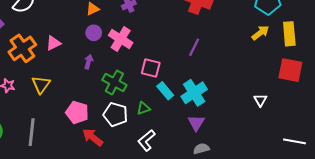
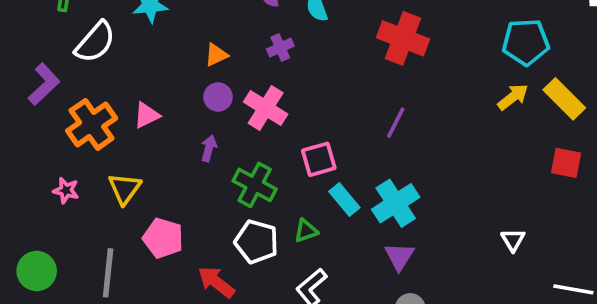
yellow rectangle: (289, 34) -> (564, 99), turned -40
pink square: (151, 68) -> (319, 159), turned -30
red square: (290, 70) -> (566, 163), size x0.7
white triangle: (260, 100) -> (513, 240), moved
pink pentagon: (77, 112) -> (163, 238), moved

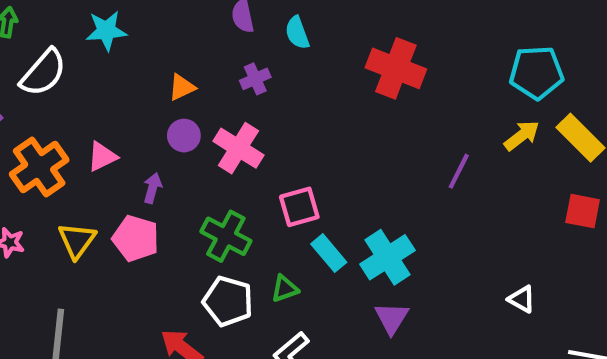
purple line: (396, 123) -> (459, 171), moved
purple arrow: (209, 148) -> (152, 188), moved
pink pentagon: (163, 238) -> (136, 238), moved
white triangle: (513, 240) -> (522, 299), turned -30

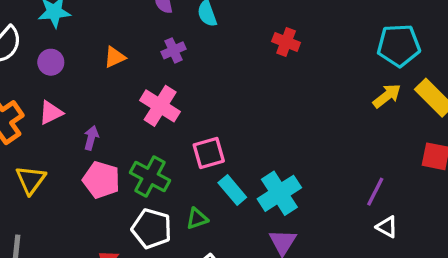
red cross: (396, 68) -> (286, 42), size x0.6
purple circle: (184, 136) -> (51, 62), moved
purple line: (459, 171) -> (375, 192), moved
pink pentagon: (136, 238) -> (101, 180), moved

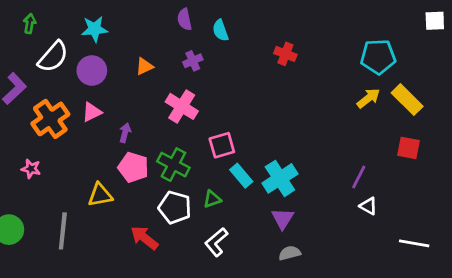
purple circle: (51, 62) -> (92, 71), size x1.4
yellow triangle: (31, 180) -> (100, 195), moved, turned 44

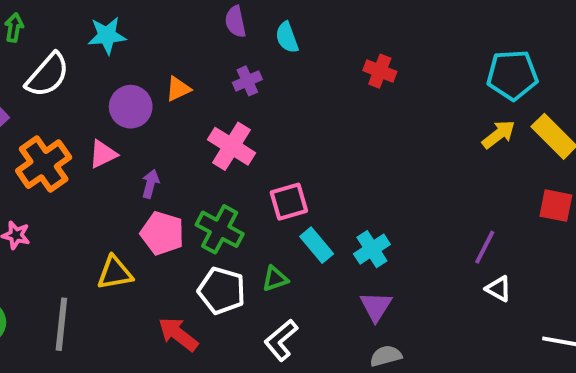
purple circle: (92, 71) -> (131, 107), moved
cyan cross: (280, 178) -> (372, 249), size x0.7

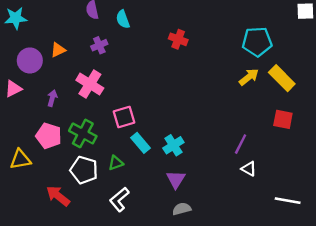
purple arrow: (150, 184) -> (52, 98), moved

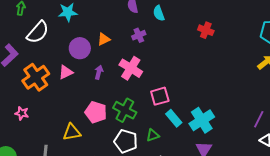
purple arrow: (52, 98) -> (99, 72), moved
cyan cross: (173, 145) -> (202, 120), size x1.4

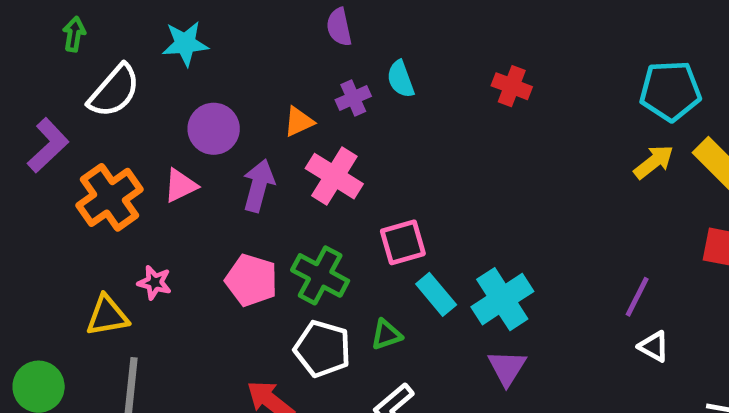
cyan semicircle: (159, 13) -> (401, 79), moved
orange triangle: (104, 39) -> (299, 122), moved
purple arrow: (99, 72) -> (259, 186), size x1.5
pink star: (22, 113) -> (154, 283), moved
yellow triangle: (72, 132) -> (107, 316), moved

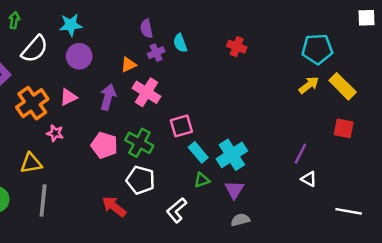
purple semicircle: (339, 27) -> (146, 29), moved
purple circle: (214, 129) -> (79, 56), moved
pink star: (154, 283) -> (55, 133), moved
green triangle: (386, 335) -> (202, 180), moved

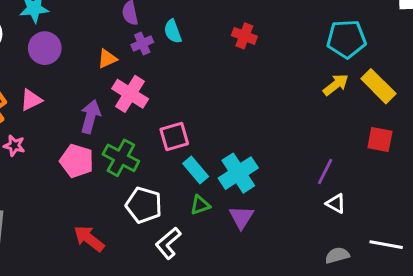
purple arrow: (108, 97) -> (90, 117), moved
white pentagon: (140, 180) -> (144, 205), moved
gray semicircle: (240, 220) -> (337, 255), moved

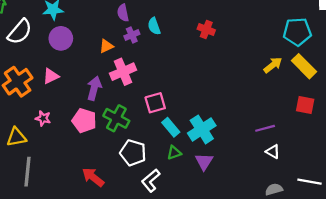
cyan pentagon: (346, 39) -> (297, 32), moved
pink cross: (130, 94) -> (123, 72), turned 35
pink star: (14, 146) -> (43, 118), moved
purple line: (325, 172) -> (265, 128), turned 48

